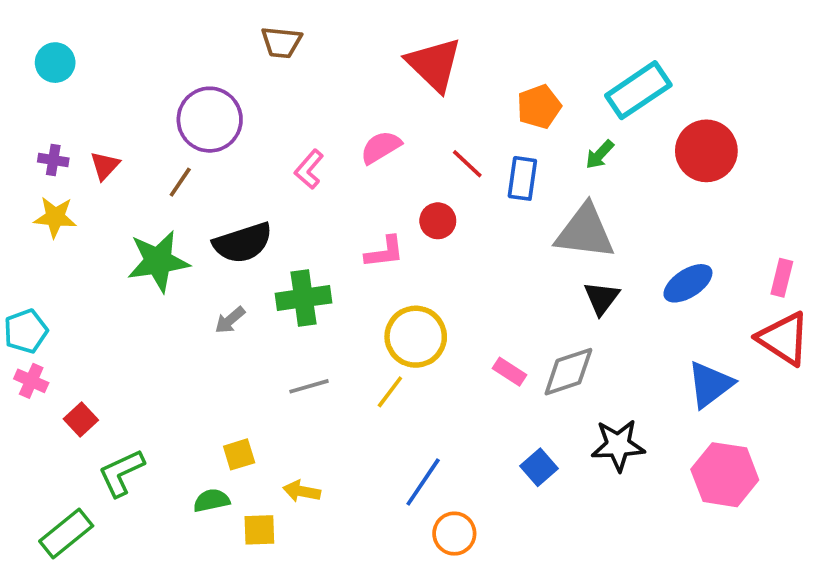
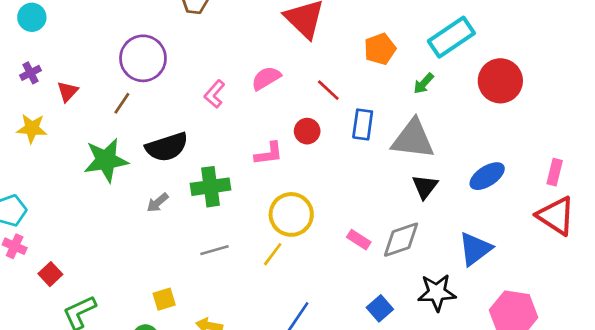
purple cross: (53, 160) -> (30, 73), moved, turned -36
blue rectangle: (522, 178) -> (363, 124), moved
blue triangle: (710, 385) -> (475, 249), moved

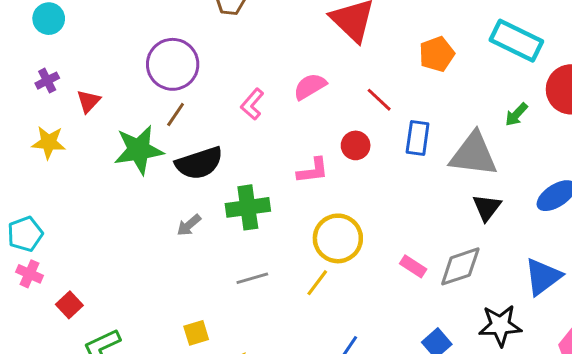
cyan rectangle: (451, 37) -> (516, 41), turned 60
green arrow: (424, 83) -> (516, 114), moved
brown line: (122, 103) -> (176, 114), moved
green star: (106, 160) -> (139, 150), moved

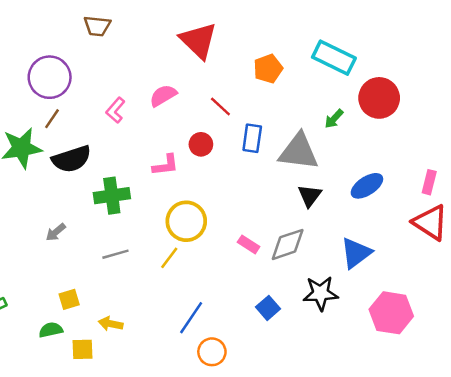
gray arrow: (189, 225) -> (56, 232), moved

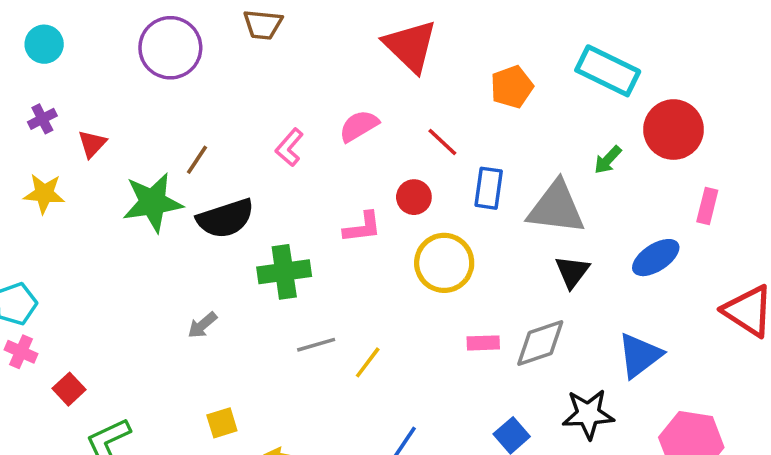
purple circle: (50, 77) -> (170, 48), moved
pink rectangle: (429, 182) -> (707, 206), moved
yellow circle: (186, 221) -> (444, 263), moved
pink rectangle: (249, 244) -> (483, 343), turned -35
gray line: (115, 254) -> (316, 345), moved

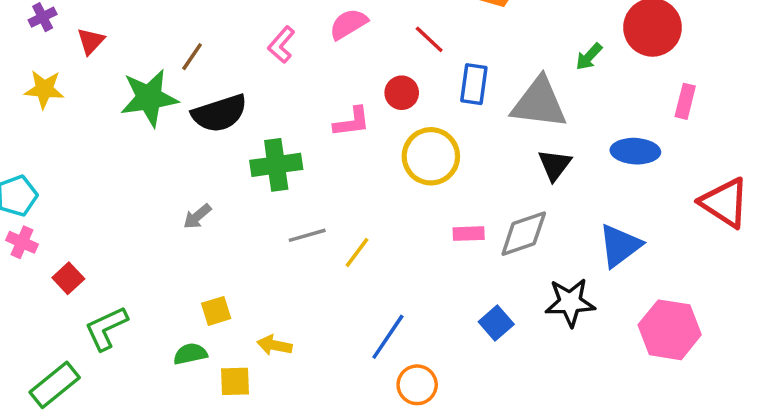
blue ellipse: (656, 258) -> (635, 151), turned 36

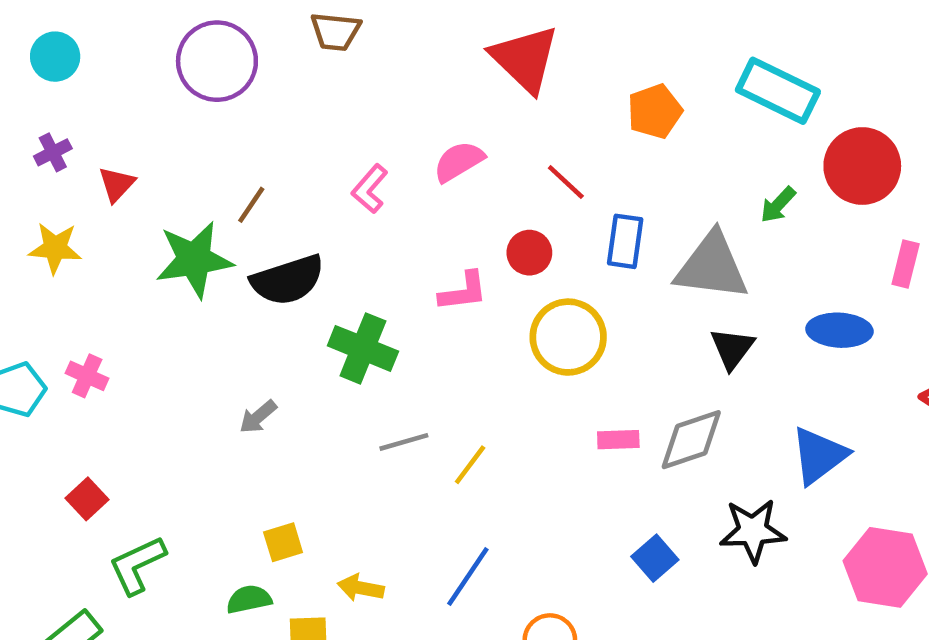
green cross: (276, 165) -> (363, 348), turned 30
pink cross: (22, 242) -> (87, 376), moved
blue line: (388, 337) -> (468, 576), moved

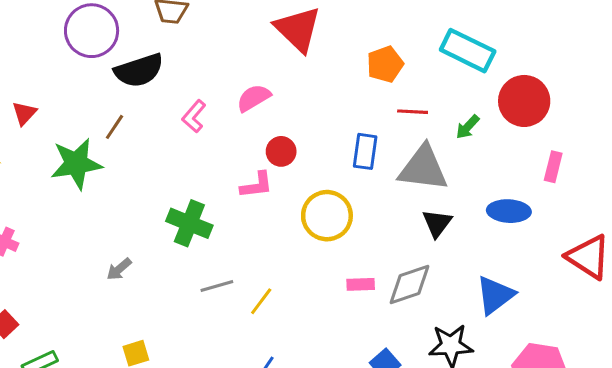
red line: (566, 182) -> (413, 112), moved, turned -40
red circle: (529, 253) -> (281, 151), moved
black semicircle: (288, 280) -> (139, 70), moved

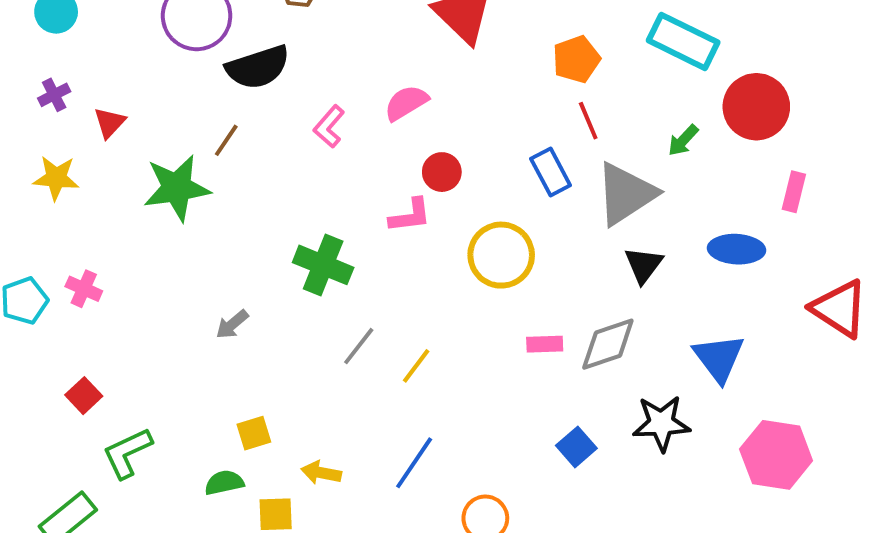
red line: (413, 112) -> (588, 121), moved, turned 64
blue rectangle: (365, 151) -> (551, 172), turned -36
gray triangle: (423, 168) -> (626, 194), turned -40
gray line: (217, 286) -> (359, 346), turned -36
blue triangle: (495, 295) -> (719, 358), turned -30

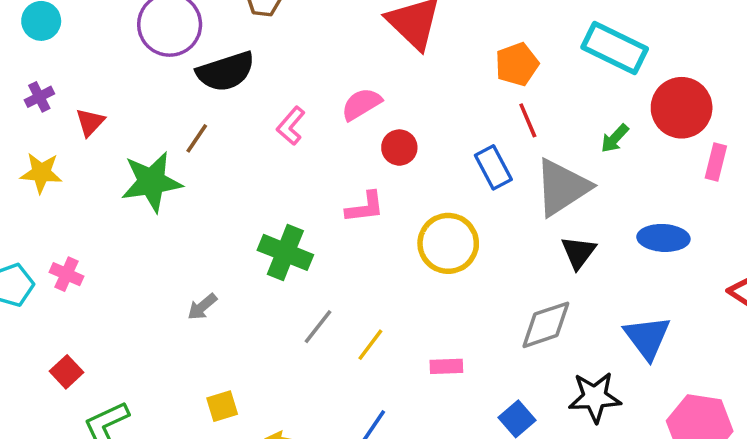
red circle: (442, 172) -> (399, 148), moved
pink rectangle: (794, 192) -> (716, 162), moved
pink rectangle: (545, 344) -> (446, 366), moved

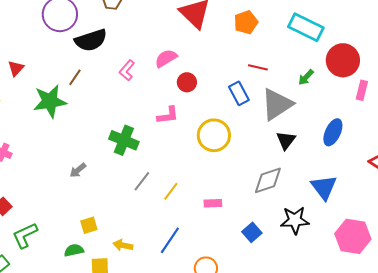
orange pentagon: (517, 64) -> (246, 22), moved
red line: (528, 120) -> (258, 67), turned -54
blue ellipse: (663, 238) -> (333, 132), turned -68

